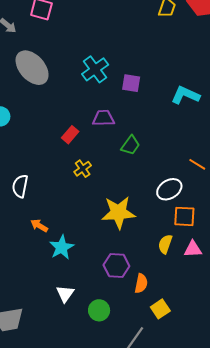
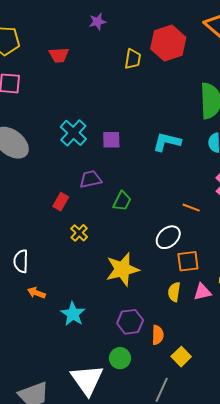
orange arrow: (39, 226) -> (36, 293), moved
white triangle: (65, 294) -> (87, 380), moved, size x1.8
green circle: (99, 310) -> (120, 358), moved

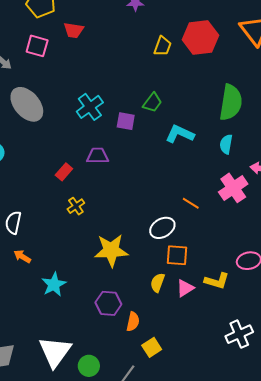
red trapezoid: (59, 55) -> (74, 30), moved
green trapezoid: (122, 201) -> (152, 102), moved
pink triangle: (202, 292) -> (185, 288), turned -30
green circle: (120, 358) -> (89, 366), moved

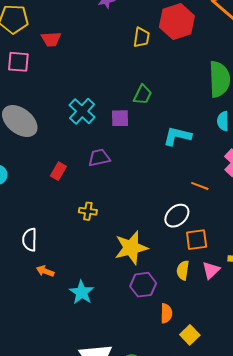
cyan L-shape: (180, 134) -> (177, 136), moved
red rectangle: (64, 172) -> (58, 171), moved
yellow cross: (76, 206) -> (88, 211), turned -36
purple hexagon: (108, 303) -> (143, 285), moved

